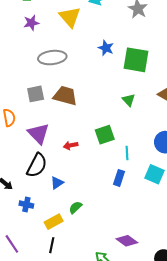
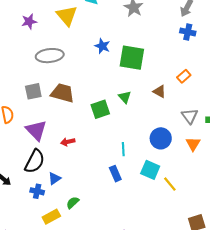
green square: (105, 135) -> (100, 109), moved
blue rectangle: (119, 178) -> (115, 174), turned -42
blue cross: (26, 205) -> (37, 191), moved

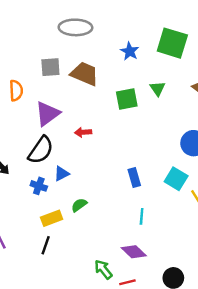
blue star: (102, 46) -> (130, 51), moved
purple triangle: (36, 130) -> (48, 114), turned 30
cyan line: (123, 149) -> (142, 216), moved

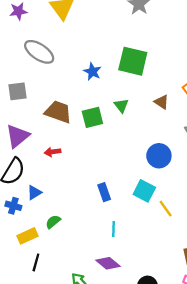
gray ellipse: (75, 27) -> (39, 52), turned 36
brown trapezoid: (85, 74) -> (58, 112), moved
black line: (46, 245) -> (36, 262), moved

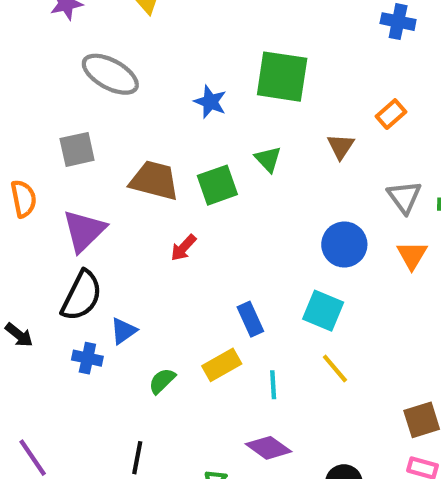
brown triangle: (161, 102) -> (341, 146), turned 35
red arrow: (53, 152) -> (183, 248), moved, turned -35
yellow line: (166, 209) -> (335, 369), moved
yellow rectangle: (27, 236) -> (222, 365), moved

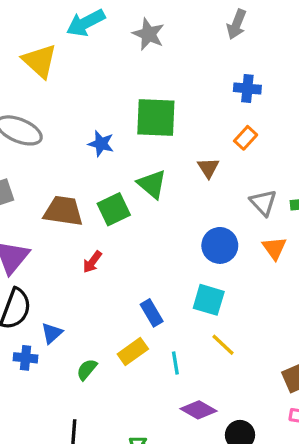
blue cross: (398, 22) -> (247, 88), moved
green triangle: (268, 159) -> (152, 184), size x1.4
purple diamond: (269, 448) -> (199, 410), moved

